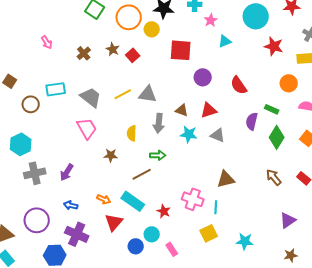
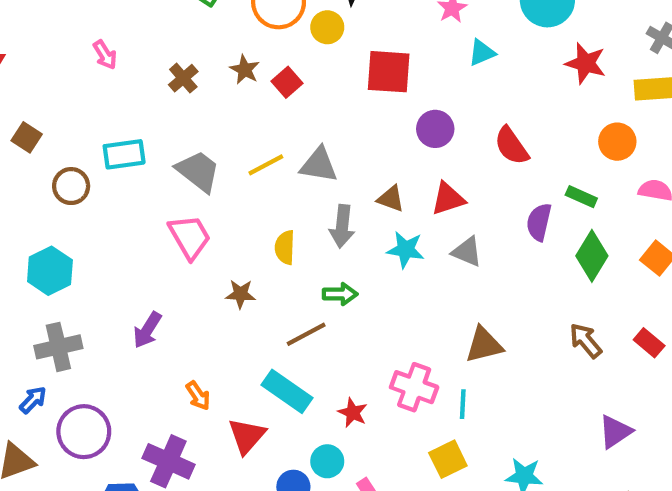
gray cross: (35, 173) -> (58, 347), moved
orange arrow: (104, 199) -> (198, 396), moved, turned 32
blue arrow: (71, 205) -> (33, 400), moved, turned 120

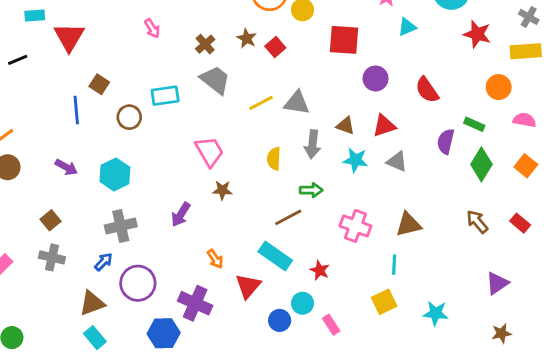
gray trapezoid: (198, 171) -> (215, 80), moved
brown star: (240, 294) -> (222, 190), moved
pink cross: (414, 387) -> (355, 226), moved

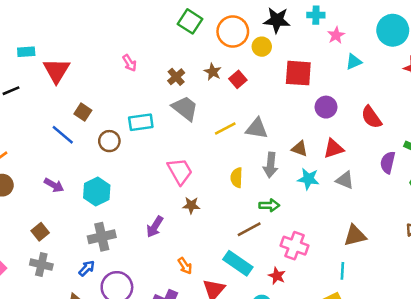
blue line: (76, 110) -> (63, 135), turned -45
pink cross: (355, 226) -> (295, 246), moved

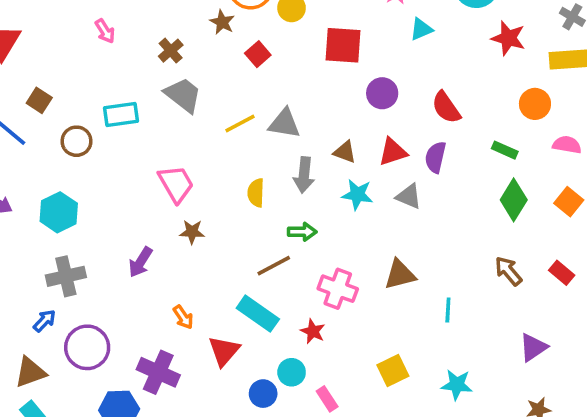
brown star: (213, 72) -> (222, 22), moved
purple semicircle: (388, 162) -> (435, 157), moved
brown triangle: (355, 236) -> (400, 275), moved
cyan line: (342, 271) -> (448, 310), moved

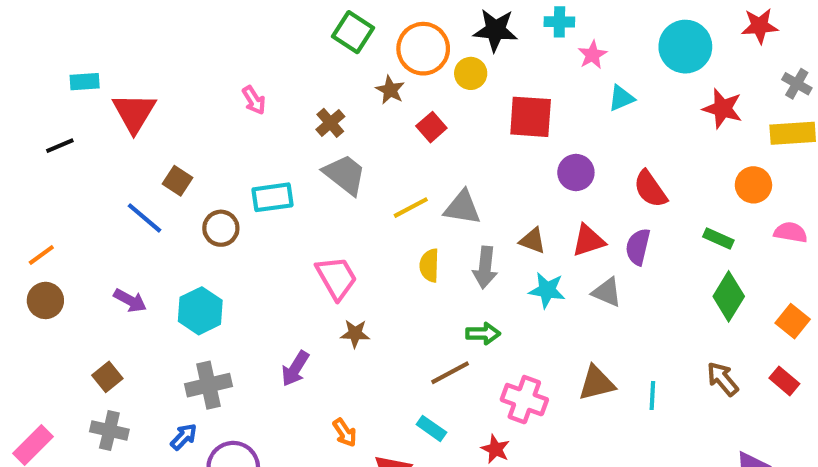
yellow semicircle: (256, 193) -> (429, 265), moved
orange square: (569, 202) -> (793, 321), moved
cyan line: (448, 310) -> (652, 395), moved
cyan rectangle: (258, 314) -> (431, 428), size x0.6

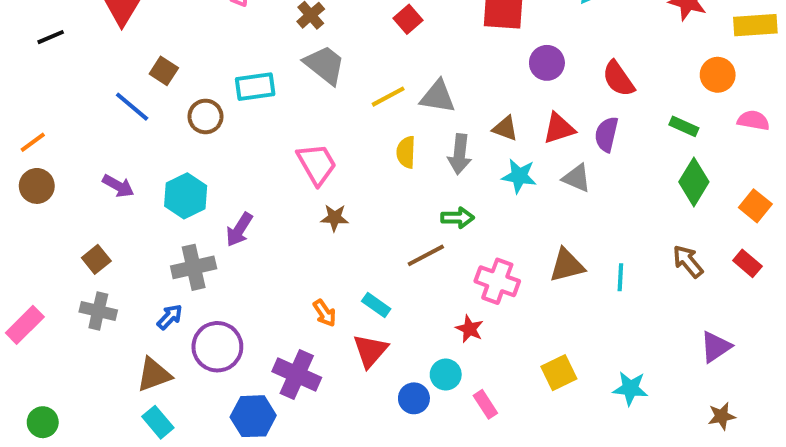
purple arrow: (295, 369) -> (239, 230), moved
cyan rectangle: (431, 428) -> (376, 305), moved

